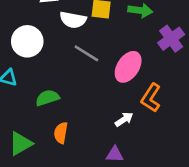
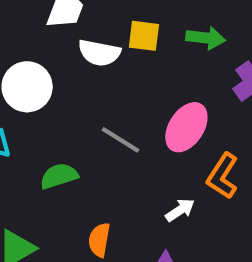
gray line: (86, 53) -> (121, 140), moved
orange semicircle: (61, 133) -> (99, 240), moved

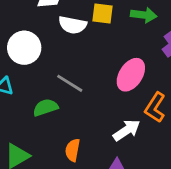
gray line: (121, 140) -> (70, 83), moved
white arrow: (180, 210) -> (127, 130), size x1.4

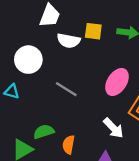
green semicircle: (46, 107) -> (44, 132), moved
white arrow: (127, 130) -> (113, 128), turned 80

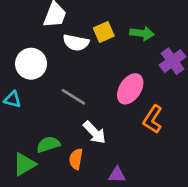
yellow square: (93, 31) -> (104, 32), turned -30
white arrow: (113, 128) -> (95, 132), moved

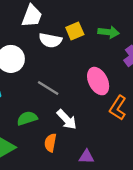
pink ellipse: (130, 89) -> (98, 81), turned -60
green semicircle: (48, 144) -> (27, 118), moved

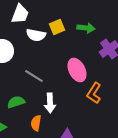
white arrow: (67, 119) -> (50, 103), turned 42

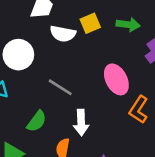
green semicircle: (16, 102) -> (37, 121), turned 144

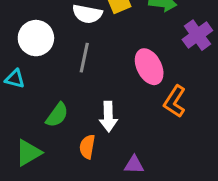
gray line: (60, 87) -> (84, 58), moved, turned 70

